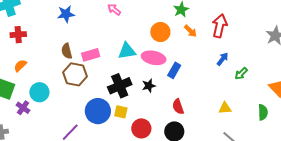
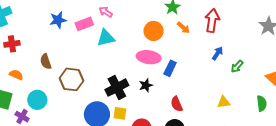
brown semicircle: (67, 51) -> (46, 61), moved
cyan triangle: (127, 51) -> (106, 38), moved
pink rectangle: (91, 55) -> (84, 24), moved
orange semicircle: (20, 66) -> (16, 75), turned 72

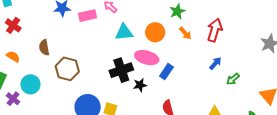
cyan triangle: (106, 38) -> (124, 32), moved
red cross: (12, 44) -> (13, 25), turned 35
black cross: (117, 88) -> (121, 70), moved

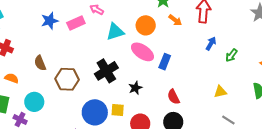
pink ellipse: (147, 58) -> (142, 52), turned 30
black cross: (121, 70) -> (106, 71), moved
black star: (140, 85) -> (135, 88), moved

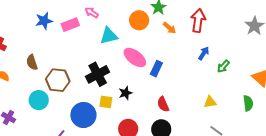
orange circle: (146, 25) -> (139, 20), moved
cyan circle: (34, 102) -> (39, 100), moved
yellow square: (118, 110) -> (106, 102), moved

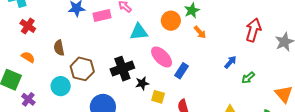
red arrow: (198, 20) -> (253, 30), moved
black star: (125, 93) -> (142, 83), moved
yellow square: (106, 102) -> (158, 97), moved

